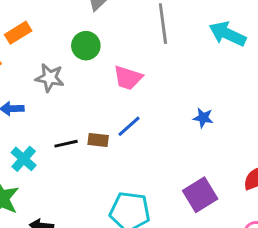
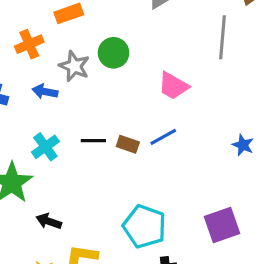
green circle: (86, 46) -> (114, 53), moved
gray star: (50, 78) -> (74, 66), moved

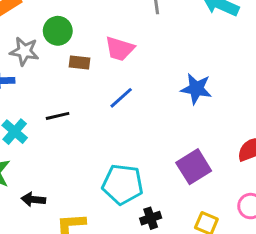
brown rectangle: (128, 144) -> (80, 63), moved
blue star: (243, 145) -> (196, 89), size x1.5

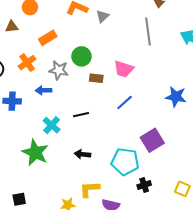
purple square: (194, 167) -> (152, 140), moved
black arrow: (33, 200) -> (82, 154), moved

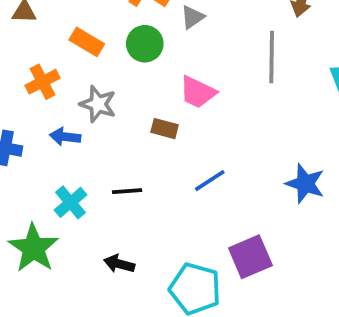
orange rectangle: (48, 38) -> (87, 42), turned 54
green circle: (81, 56) -> (145, 44), moved
pink trapezoid: (124, 69) -> (198, 92), moved

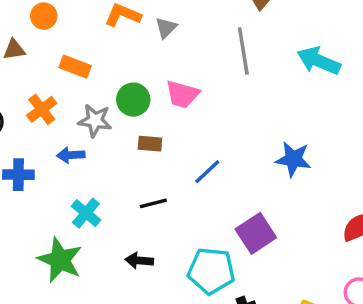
green circle: (145, 44) -> (133, 100), moved
brown rectangle: (165, 129) -> (150, 144), moved
black line: (127, 191) -> (153, 203), moved

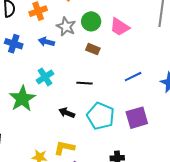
blue line: (207, 172) -> (133, 77), moved
cyan pentagon: (211, 271) -> (101, 116), moved

